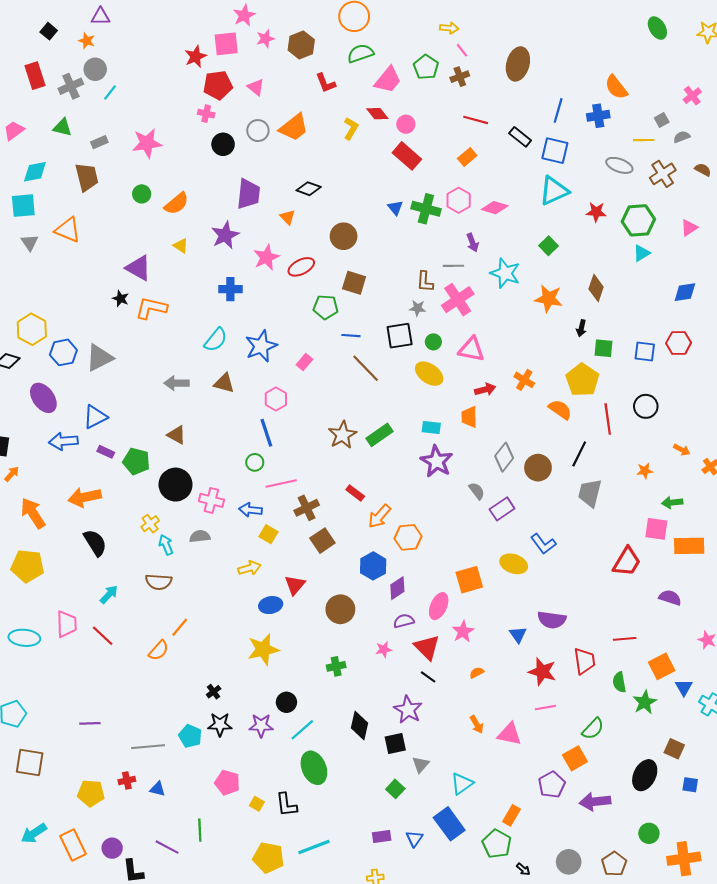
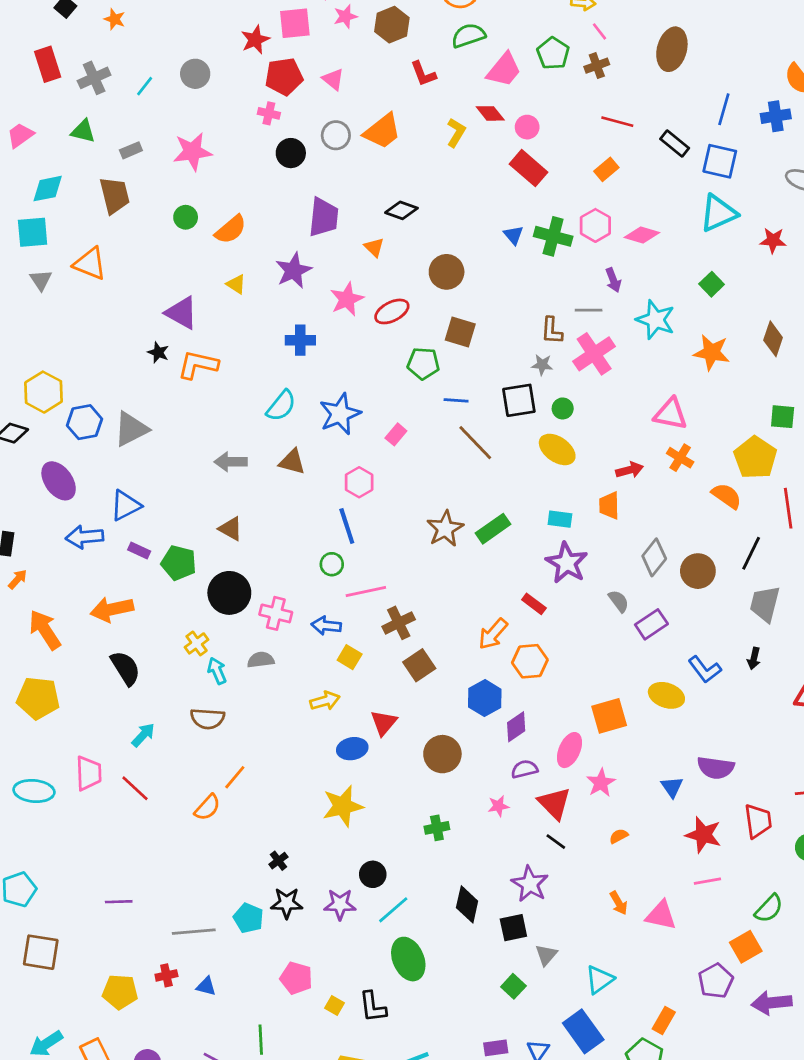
gray circle: (95, 69) -> (195, 74), moved
black arrow: (581, 328) -> (754, 658), moved
pink triangle: (471, 349) -> (671, 414), moved
red rectangle: (355, 493) -> (534, 604), moved

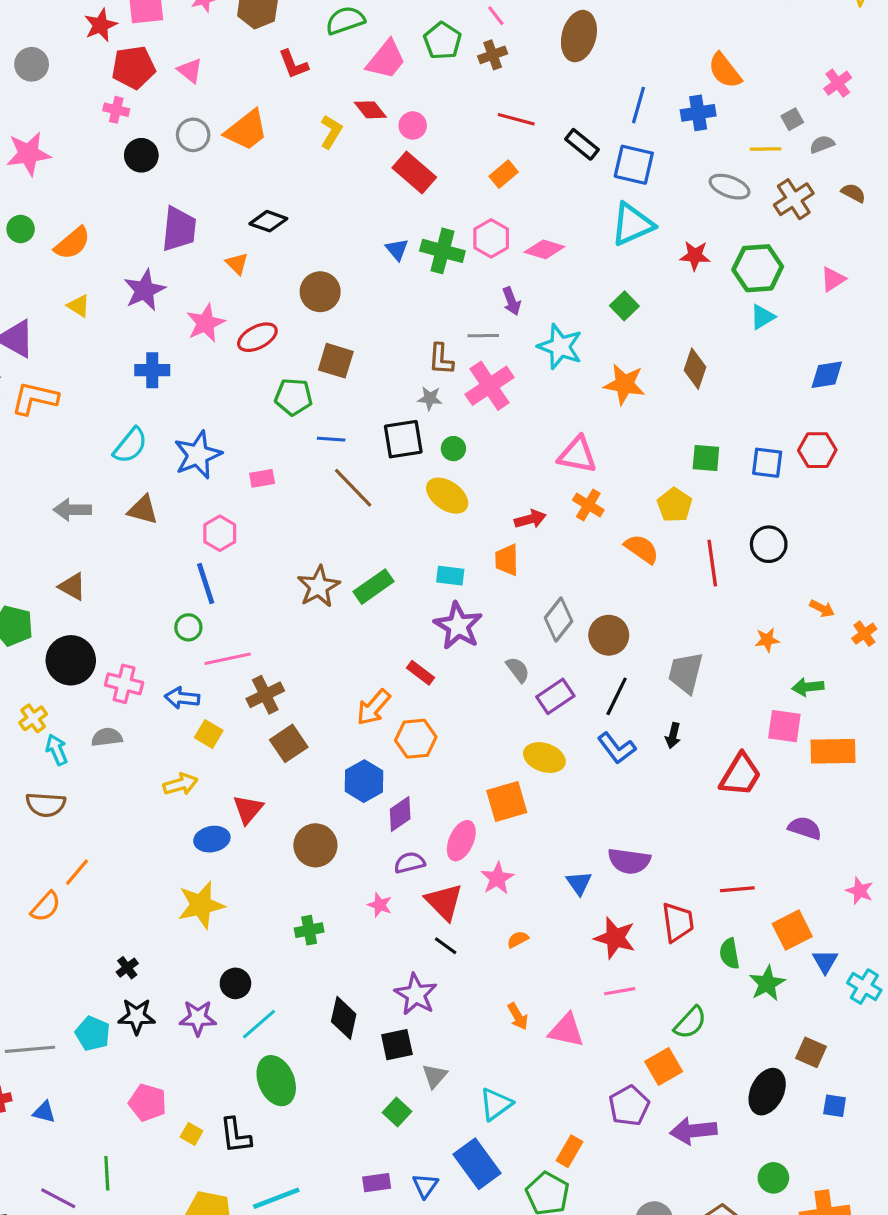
pink rectangle: (396, 434) -> (262, 478), turned 40
yellow pentagon: (755, 458) -> (675, 505), size x0.7
black line: (751, 553) -> (617, 696), moved
yellow ellipse: (666, 695) -> (544, 758), moved
pink star: (498, 806) -> (380, 905), turned 30

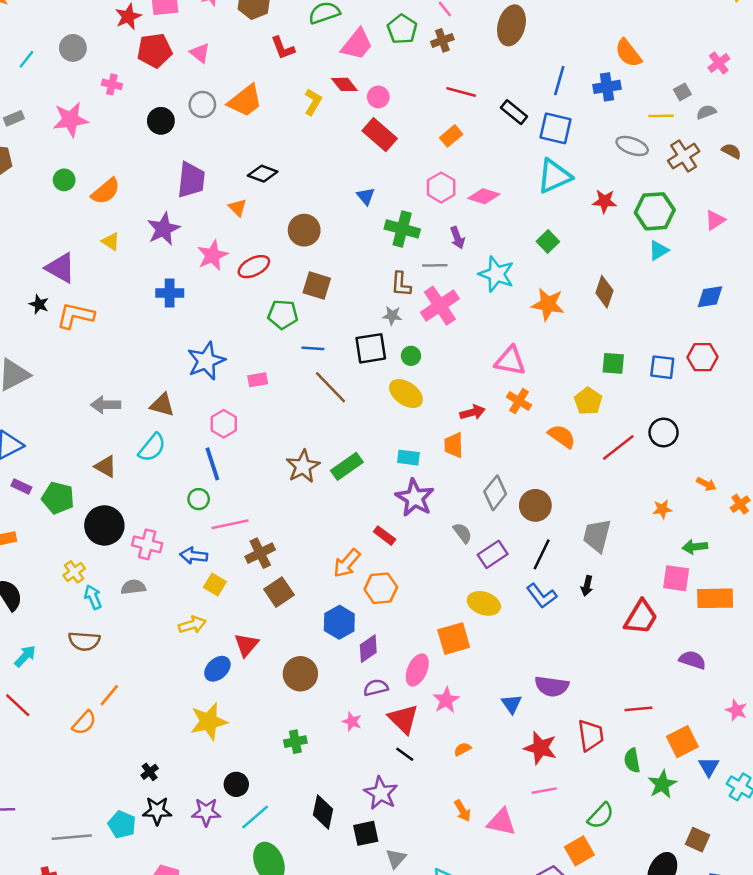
pink cross: (116, 110) -> (112, 84), moved
green cross: (442, 251) -> (402, 229), moved
cyan semicircle: (130, 445) -> (152, 448), moved
red line: (712, 563) -> (618, 448), turned 60
blue ellipse: (212, 839) -> (217, 669), turned -32

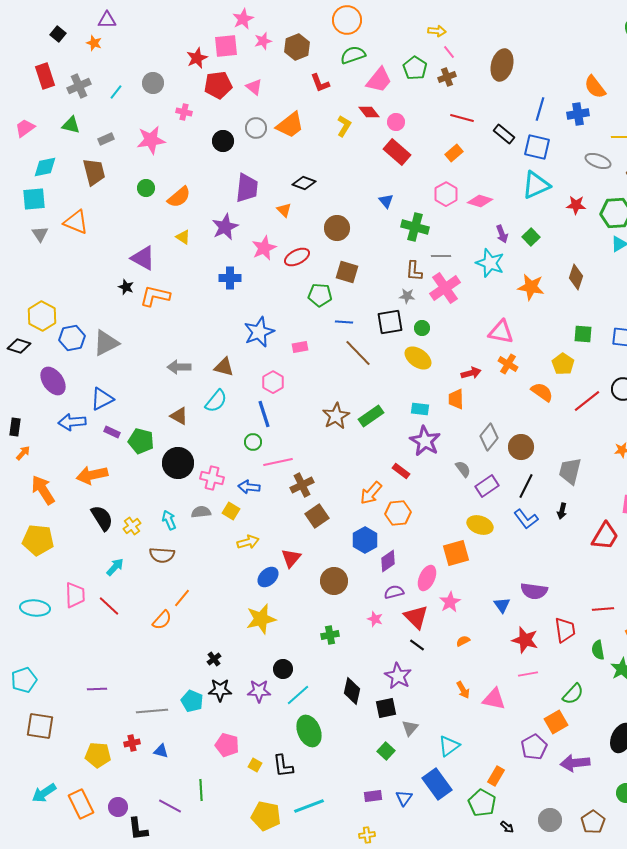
purple arrow: (457, 238) -> (502, 234), moved
yellow cross: (74, 572) -> (132, 526), moved
yellow square: (215, 585) -> (231, 511), moved

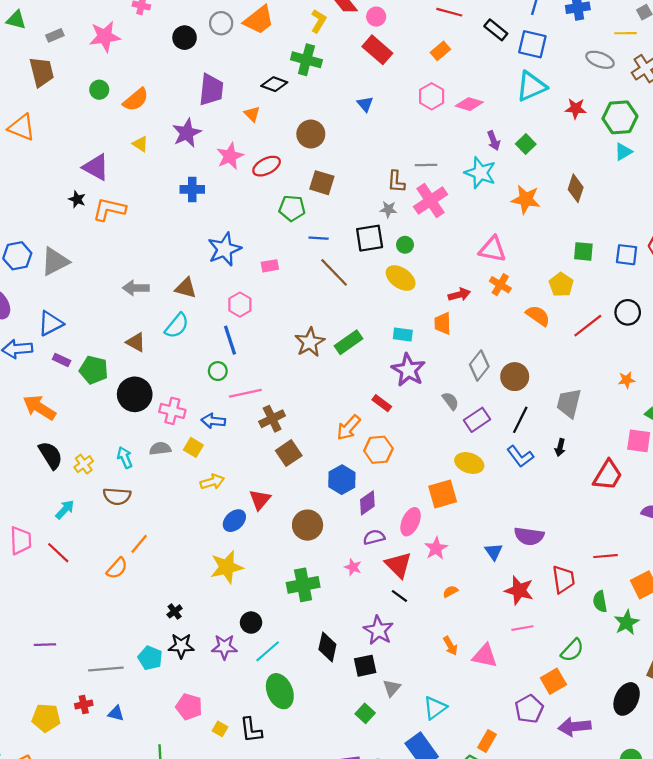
green cross: (415, 227) -> (306, 60), moved
orange arrow: (92, 475) -> (39, 408), turned 44
green cross: (330, 635) -> (303, 585), size x1.6

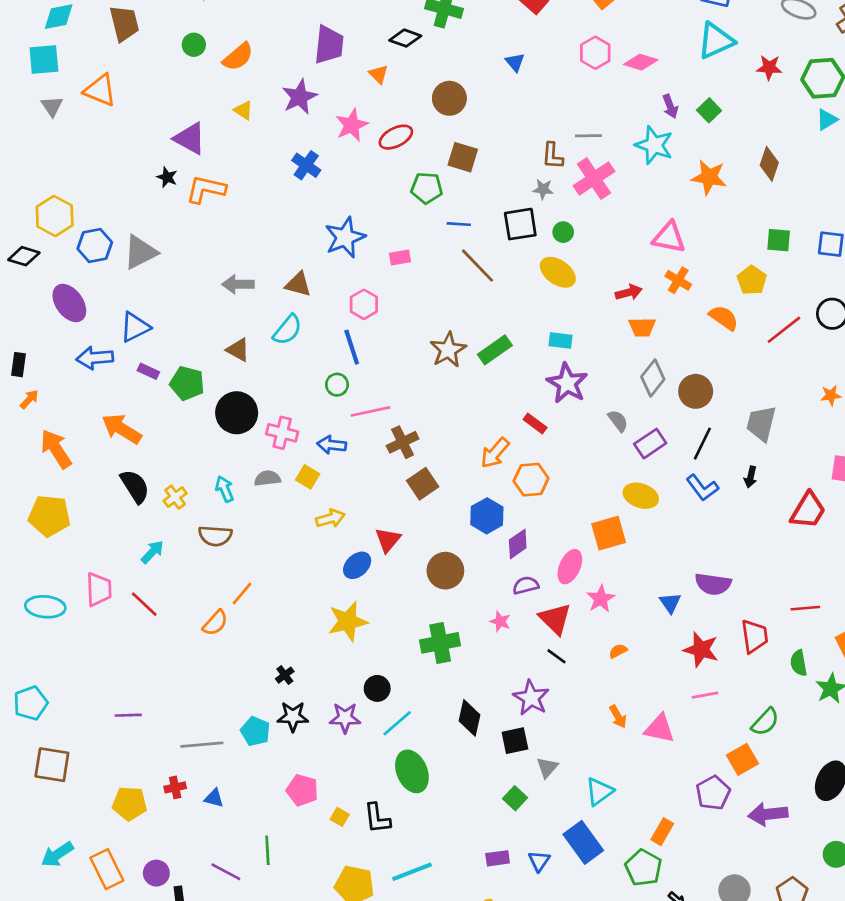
blue cross: (192, 189) -> (306, 165), turned 35
orange trapezoid: (443, 323) -> (642, 327), moved, turned -90

